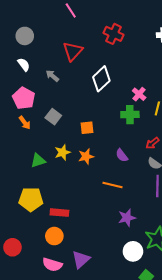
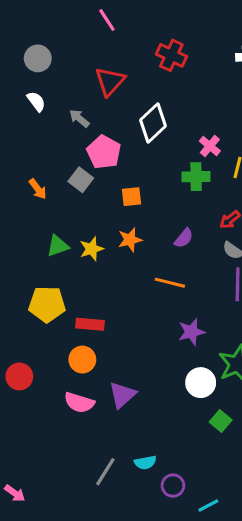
pink pentagon: (24, 98) -> (104, 152), moved
yellow star: (63, 152) -> (92, 249), moved
purple semicircle: (122, 155) -> (184, 238), turned -104

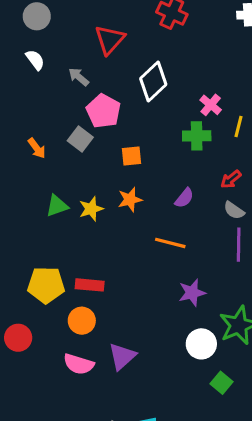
yellow pentagon: (47, 304) -> (46, 285), moved

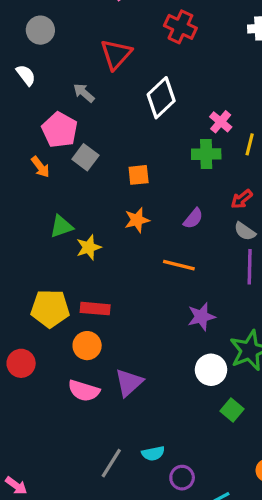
white semicircle: (35, 60) -> (26, 75), moved
pink pentagon: (104, 111) -> (60, 130), moved
yellow star: (91, 209) -> (89, 247), moved

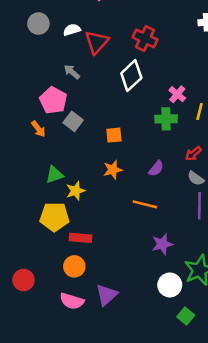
red cross: (180, 27) -> (145, 38), moved
white semicircle: (26, 75) -> (72, 30), moved, turned -70
yellow pentagon: (50, 309) -> (55, 217), moved

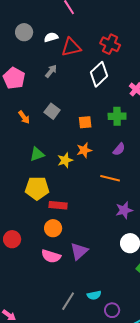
red triangle: (97, 42) -> (71, 47), turned 35
gray arrow: (72, 72) -> (51, 71), turned 88
pink pentagon: (53, 100) -> (14, 78), moved
green cross: (166, 119) -> (117, 116), moved
yellow star: (76, 191) -> (65, 160), moved

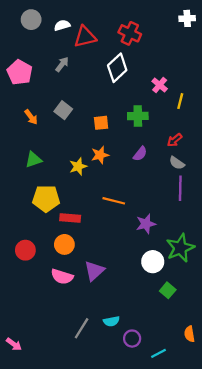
green triangle: (37, 154) -> (33, 160), moved
orange line: (110, 178) -> (114, 201), moved
red circle: (12, 239) -> (25, 250), moved

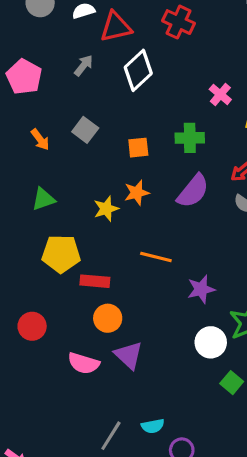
white diamond: (117, 68) -> (138, 70), moved
purple semicircle: (140, 154) -> (193, 191), size x1.6
orange circle: (64, 244) -> (108, 318), moved
purple triangle: (94, 271) -> (129, 355), turned -35

